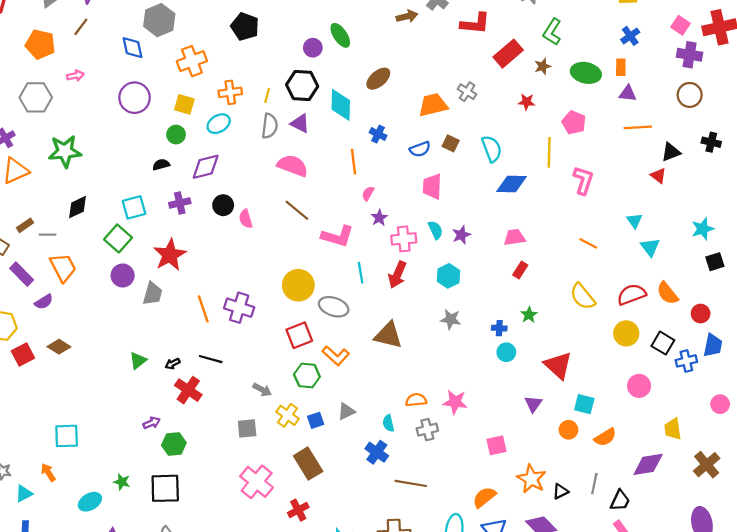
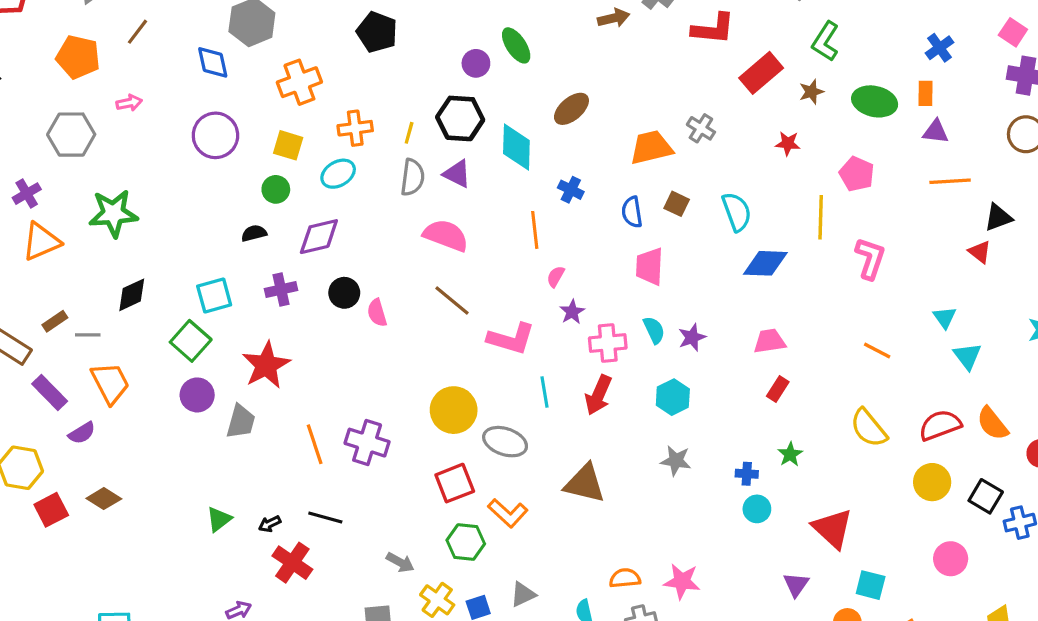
blue semicircle: (420, 149) -> (632, 212), turned 102

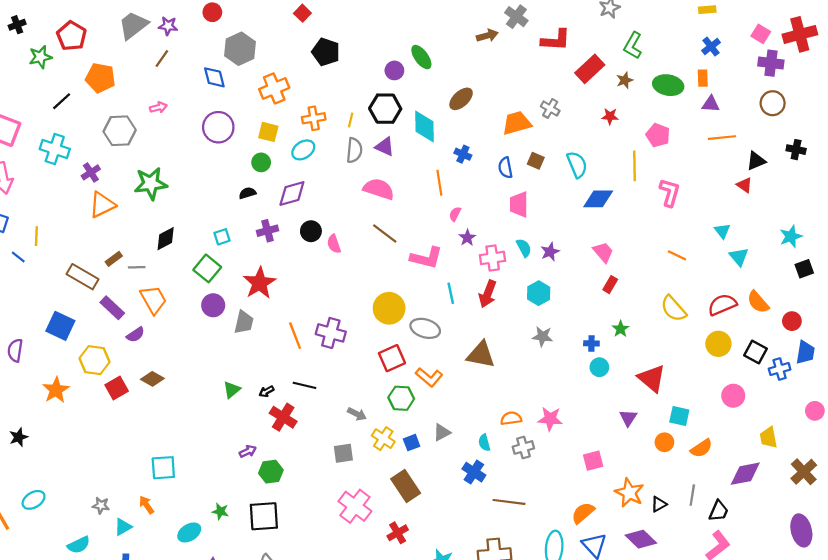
orange pentagon: (78, 57) -> (100, 78), moved
cyan square: (214, 296) -> (222, 237), size x0.7
pink trapezoid: (770, 341) -> (603, 252), turned 60

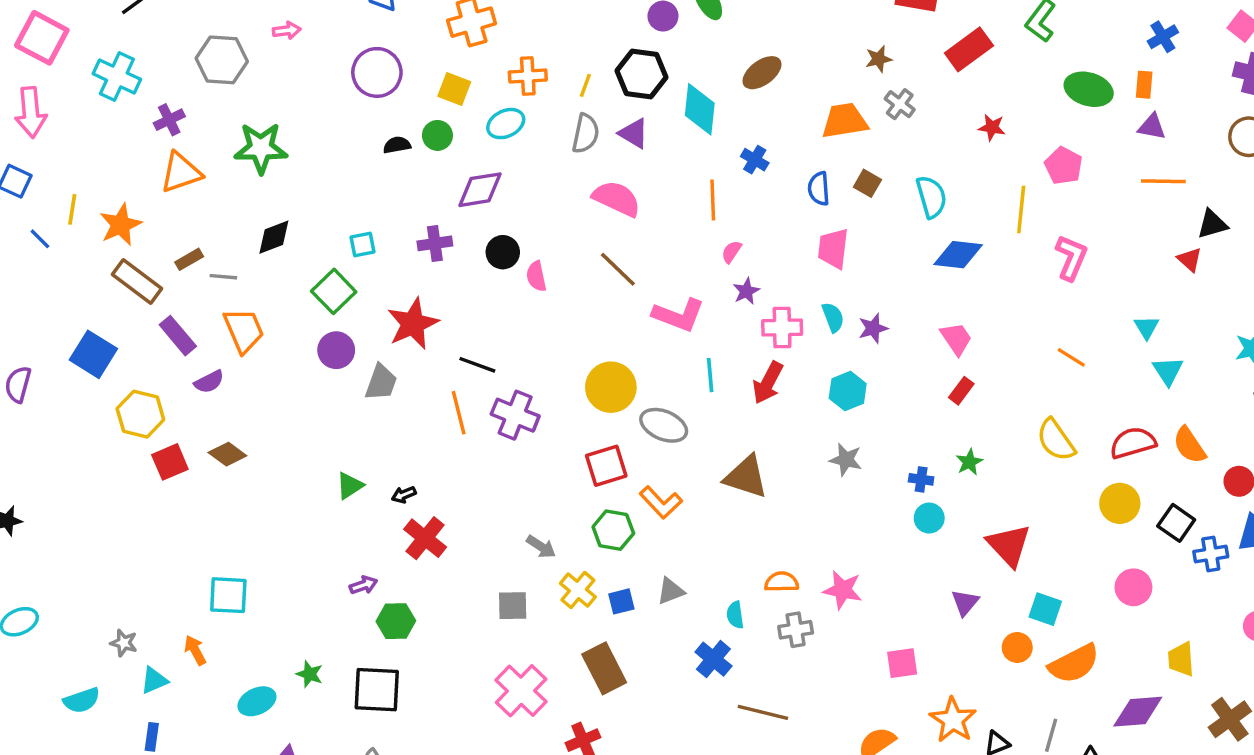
brown star: (625, 80) -> (879, 59), moved
black semicircle: (247, 193) -> (397, 145), moved
black line: (304, 385) -> (477, 365), moved
orange star: (56, 390) -> (120, 225), moved
orange semicircle: (701, 448) -> (1074, 664), size x1.4

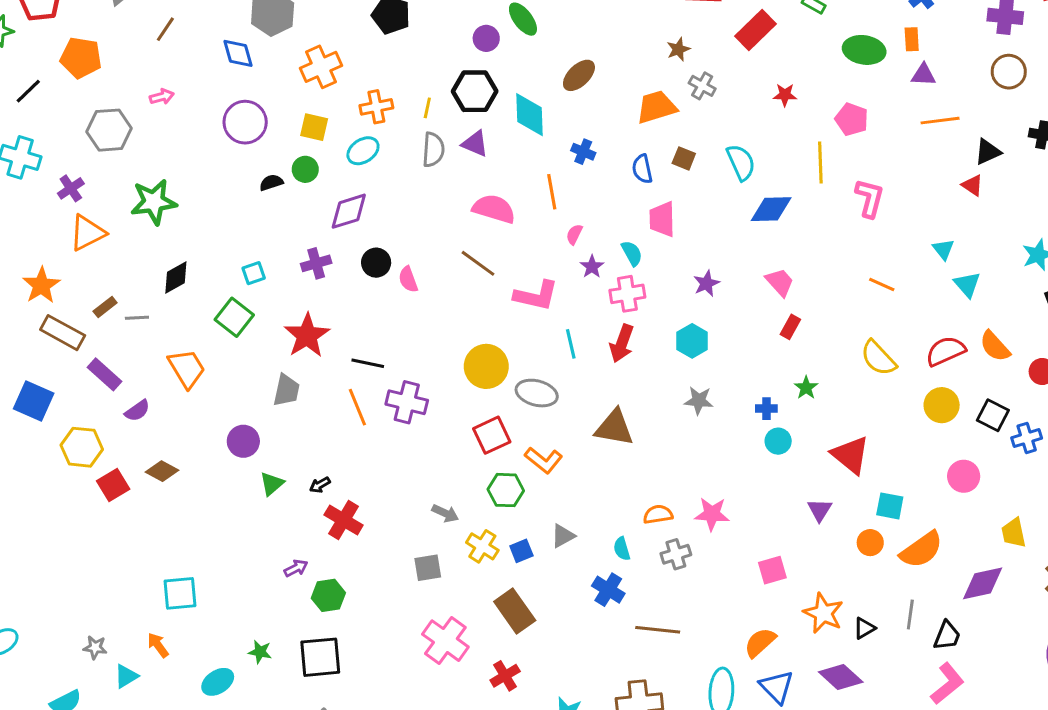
pink semicircle: (617, 199) -> (494, 209), moved
cyan semicircle: (833, 317) -> (632, 253), moved
orange trapezoid: (244, 330) -> (187, 368), moved
purple circle: (336, 350) -> (243, 441), moved

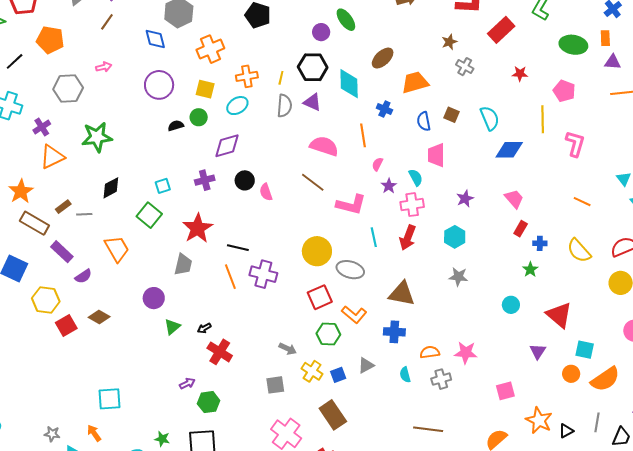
orange trapezoid: (656, 107) -> (415, 82), moved
blue cross: (766, 409) -> (540, 243), moved
blue cross: (608, 590) -> (394, 332), moved, turned -30

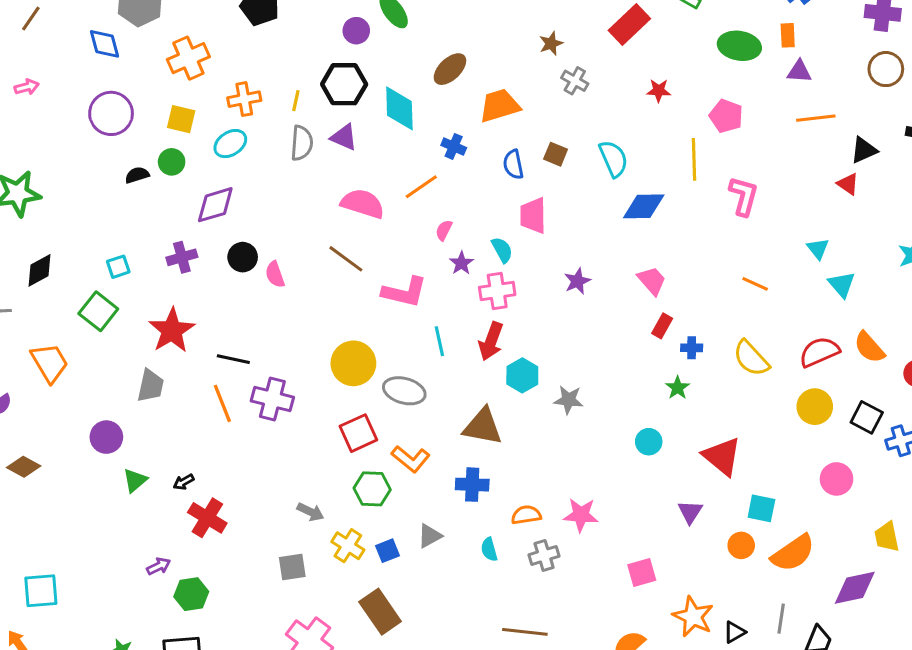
orange line: (363, 135) -> (421, 187), turned 65
cyan hexagon: (455, 237) -> (522, 375), moved

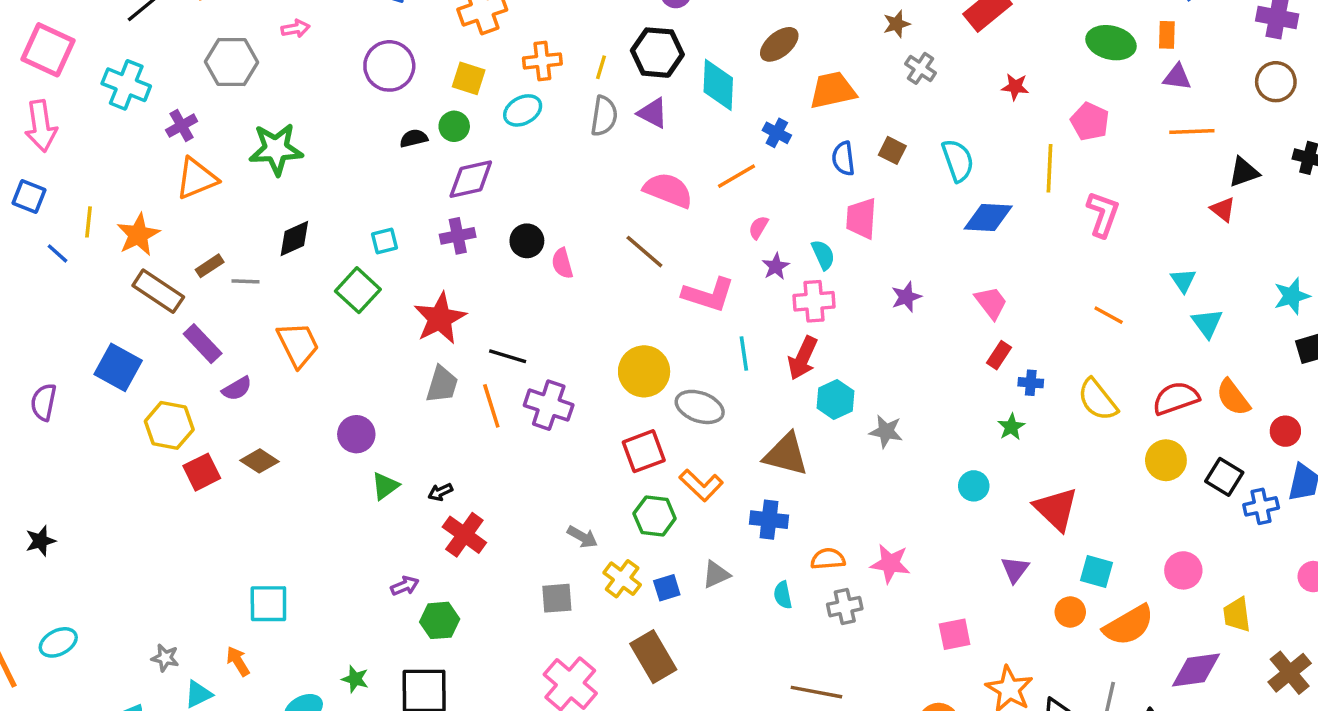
purple diamond: (215, 205) -> (471, 179), moved
gray trapezoid: (151, 386) -> (442, 384), moved
pink circle: (837, 479) -> (1183, 570), moved

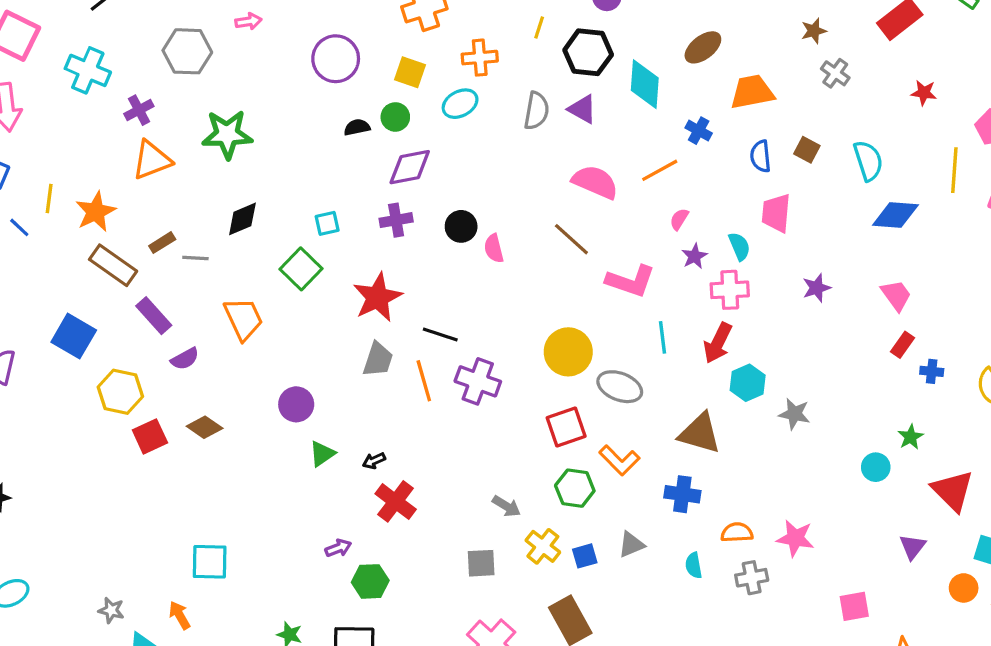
yellow line: (601, 67) -> (539, 27), moved
green star: (1011, 427) -> (911, 437), moved

